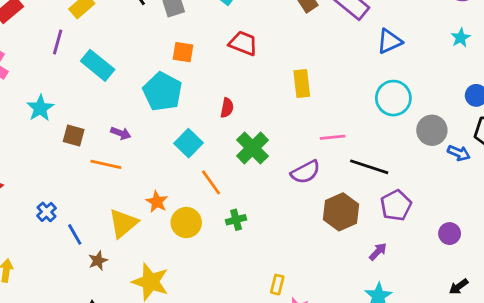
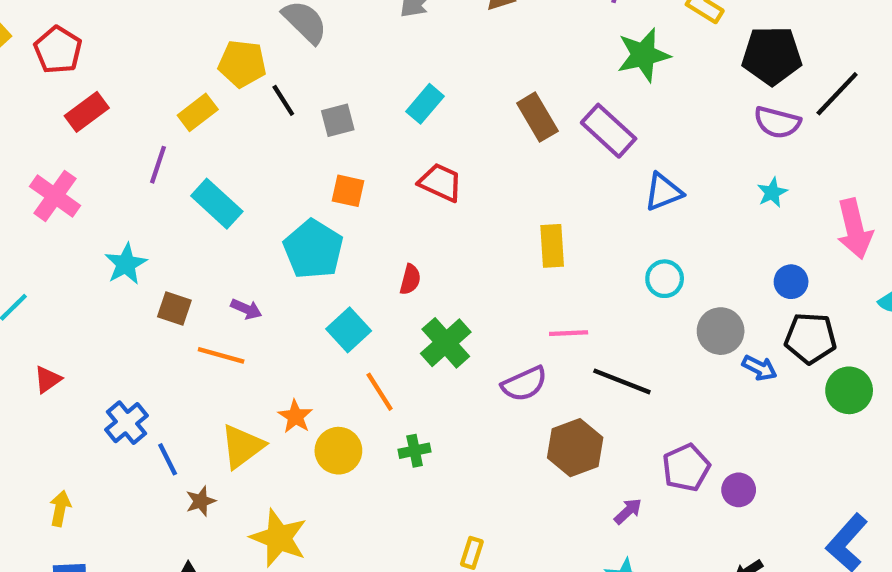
yellow rectangle: (302, 84) -> (552, 246), moved
cyan circle: (393, 98) -> (665, 279), size x0.7
purple pentagon: (396, 205) -> (686, 468), moved
blue cross: (47, 212) -> (126, 423), size x1.4

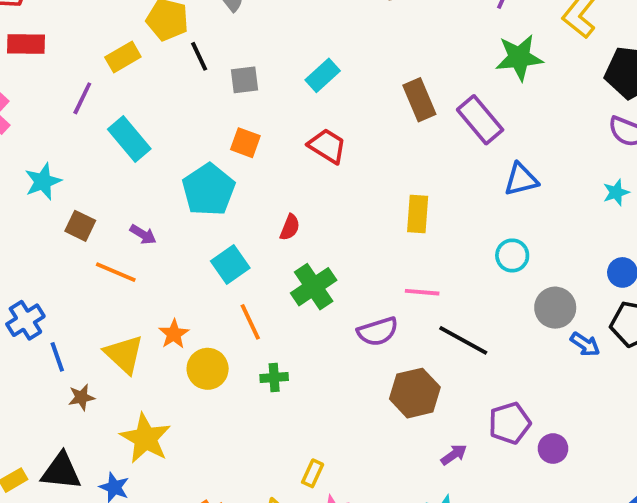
red rectangle: (87, 112) -> (26, 44), turned 30
yellow triangle: (242, 446) -> (124, 354), turned -48

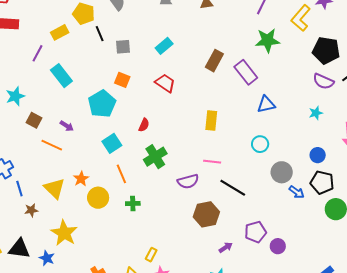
brown rectangle: (419, 100) -> (214, 61), turned 50

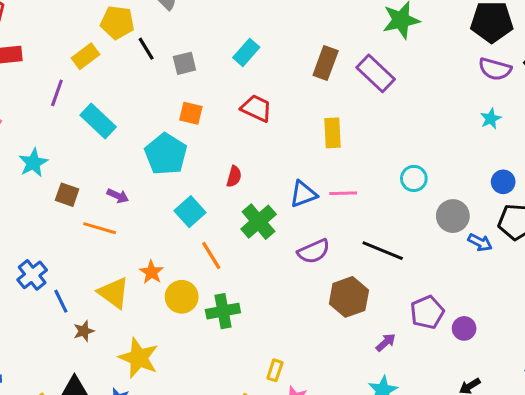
blue triangle: (266, 104) -> (303, 194), moved
yellow rectangle: (211, 121) -> (333, 133), moved
pink line: (212, 162) -> (343, 193), moved
green cross: (133, 204) -> (223, 311), moved, size x1.5

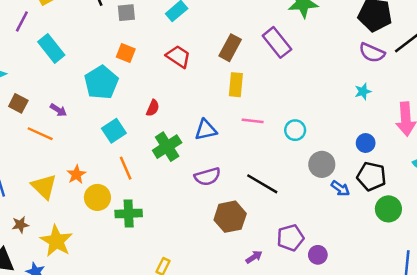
brown rectangle: (326, 63) -> (230, 48), moved
pink line: (343, 193) -> (253, 121), moved
brown star: (84, 331) -> (20, 225), moved

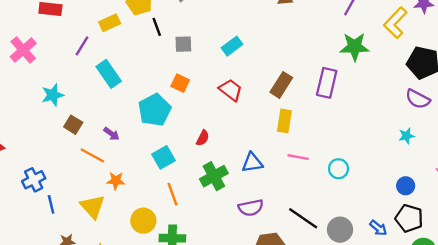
purple rectangle: (277, 42) -> (327, 83), turned 48
gray circle: (322, 164) -> (340, 230), moved
orange star: (76, 174) -> (116, 181), moved, turned 30

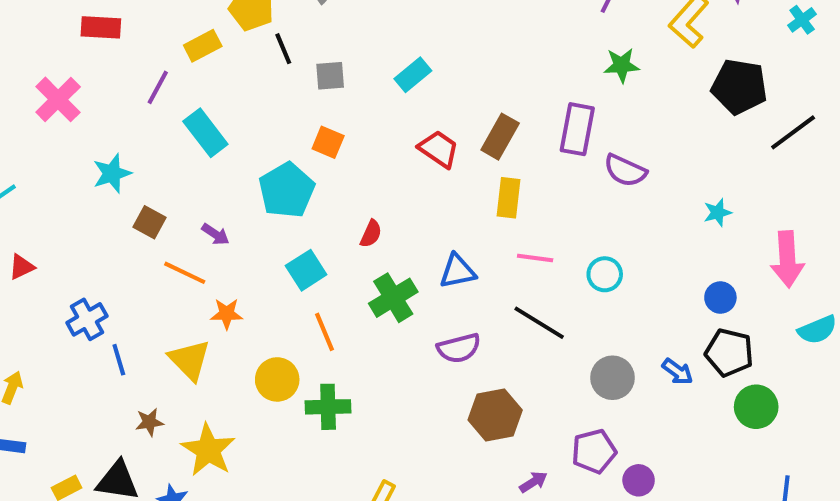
green star: (355, 47) -> (622, 65), size x0.7
red trapezoid: (231, 90) -> (439, 149), moved
purple semicircle: (418, 99) -> (625, 171), moved
black line: (303, 218) -> (539, 323), moved

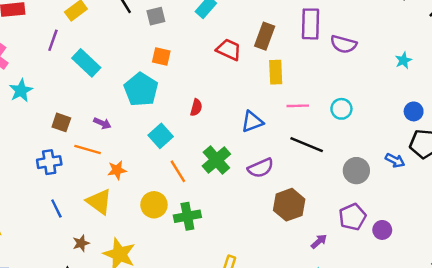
cyan star: (112, 173) -> (21, 91), moved
green cross: (393, 298) -> (216, 160), moved
blue cross: (87, 319) -> (49, 162), moved, turned 30

